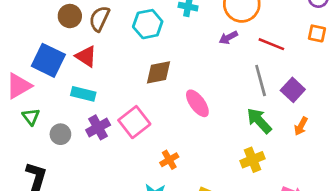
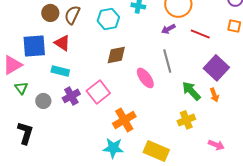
blue square: (48, 60) -> (34, 46), turned -30
gray line: (261, 80) -> (167, 61), moved
purple square: (293, 90) -> (216, 68), size x1.4
orange arrow: (301, 126) -> (214, 95), moved, turned -48
orange cross: (169, 160) -> (124, 120), size x1.6

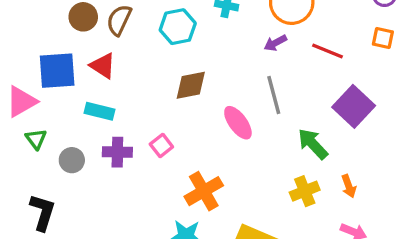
pink square: (98, 92) -> (161, 145), size x0.6
orange arrow: (214, 95) -> (349, 186), moved
purple cross: (71, 96) -> (117, 152), turned 30

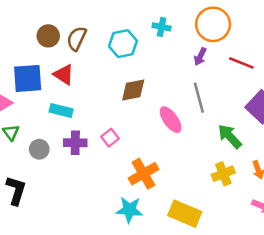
purple arrow: (275, 43) -> (200, 57), turned -36

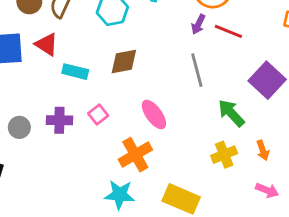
red line: (241, 63) -> (228, 31), moved
cyan rectangle: (61, 111) -> (75, 72), moved
pink ellipse: (171, 120) -> (154, 114), moved

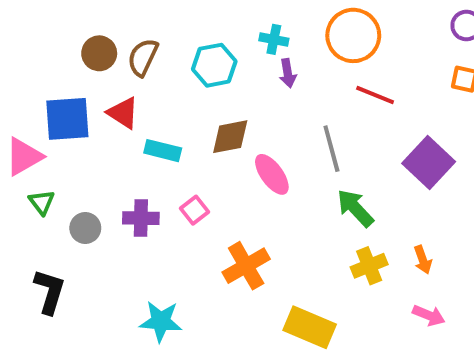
purple arrow: (198, 24) -> (288, 73), moved, turned -36
green arrow: (231, 113) -> (355, 208), moved
pink ellipse: (154, 114) -> (272, 174), moved
cyan star: (120, 195) -> (161, 321), moved

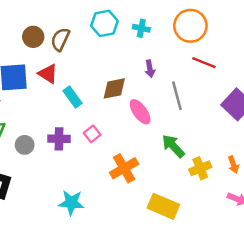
cyan hexagon: (214, 65) -> (104, 23), moved
purple arrow: (288, 73) -> (150, 69), moved
cyan rectangle: (163, 151) -> (73, 97), turned 40
green arrow: (355, 208) -> (173, 146), moved

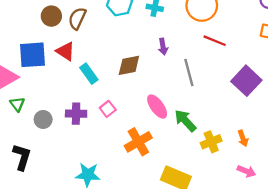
pink ellipse: (140, 112) -> (157, 107), moved

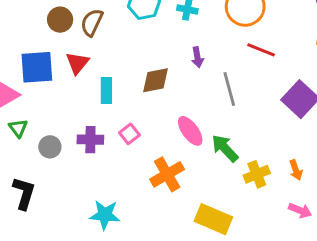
red triangle: (65, 51) -> (77, 63), turned 36
cyan rectangle: (89, 74) -> (106, 90), turned 36

